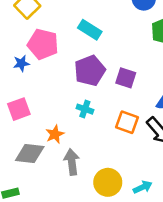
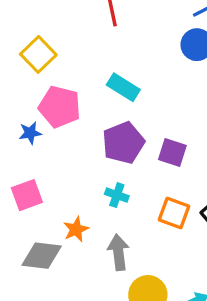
gray arrow: (72, 162) -> (118, 252), moved

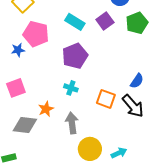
purple square: (172, 153) -> (105, 21), moved, turned 36

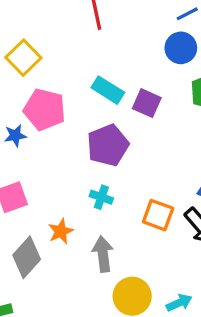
purple square: (105, 21) -> (147, 103), moved, turned -30
gray diamond: (25, 125) -> (27, 257), turned -55

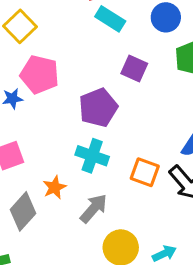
cyan rectangle: (108, 90) -> (110, 19), moved
cyan cross: (101, 197) -> (92, 156), size x1.5
gray arrow: (103, 254) -> (94, 208), turned 48

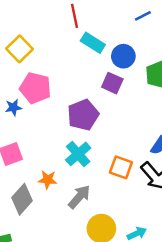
blue circle: (166, 17) -> (123, 56), moved
cyan cross: (92, 156) -> (78, 154), turned 30
orange star: (55, 187) -> (48, 180), turned 30

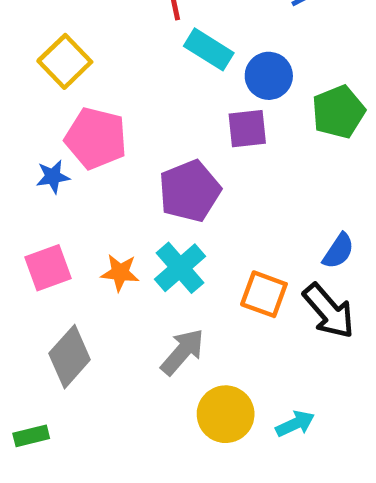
purple square: (112, 83) -> (247, 129), turned -30
orange star: (48, 180) -> (120, 273), moved

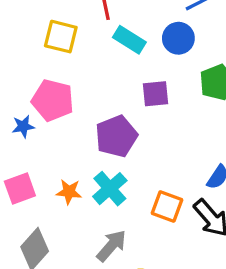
yellow square: (65, 61) -> (61, 37), moved, turned -32
blue circle: (269, 76) -> (178, 38), moved

